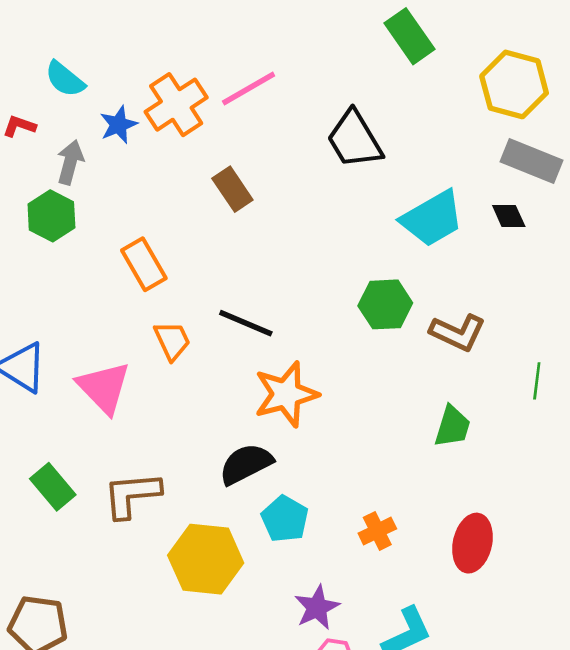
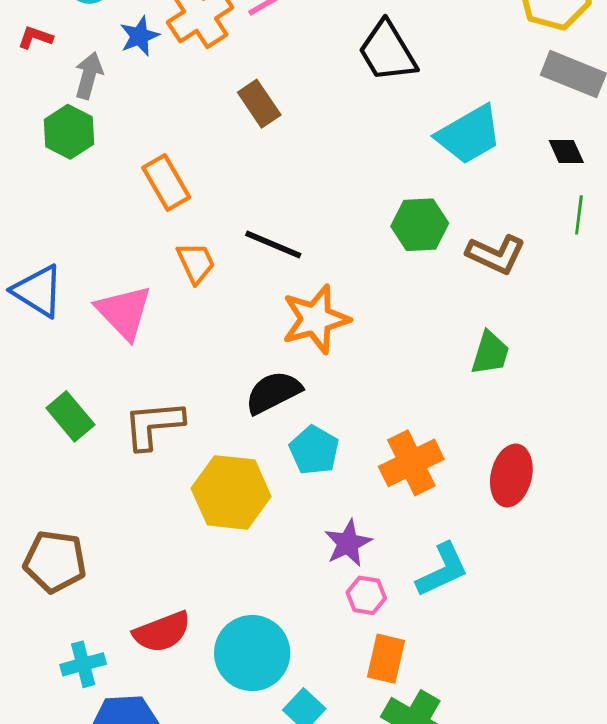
black diamond: (509, 216) -> (566, 152), moved
green line: (537, 381) -> (579, 215), moved
orange cross: (377, 531) -> (411, 463), size x1.6

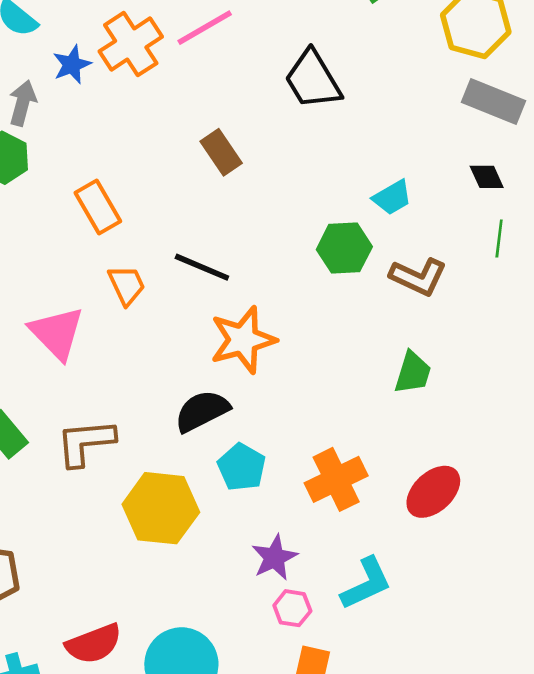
brown rectangle: (259, 104) -> (221, 152), moved
cyan trapezoid: (469, 135) -> (392, 197), moved, size x0.6
red ellipse: (511, 476) -> (433, 492), turned 34

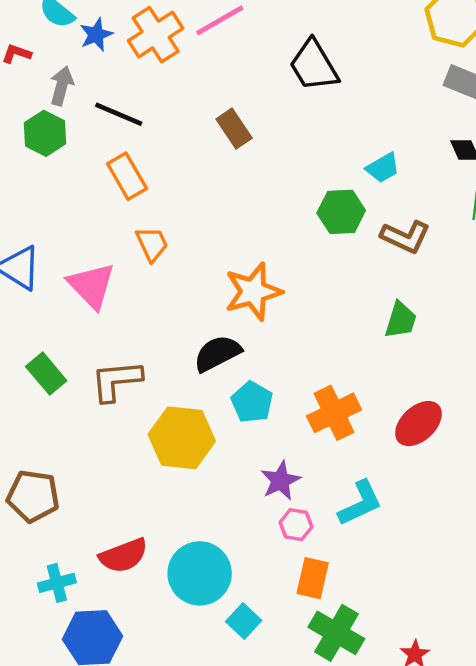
blue star: (72, 65) -> (96, 35), moved
black line: (202, 267) -> (119, 114), moved

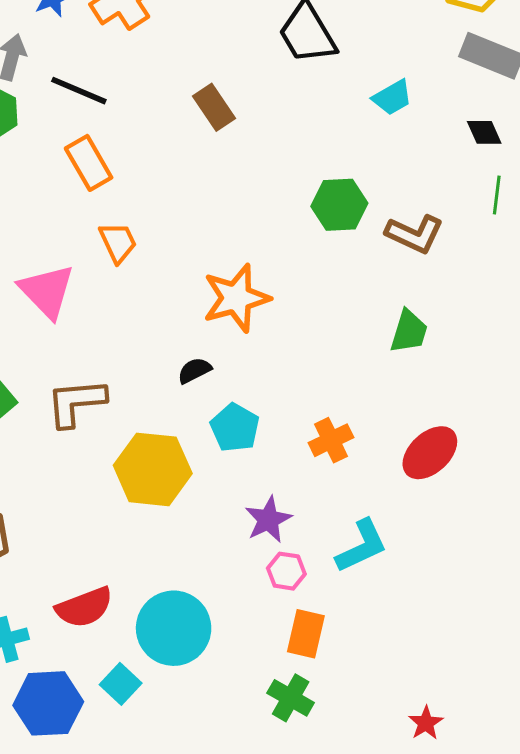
cyan trapezoid: (383, 168) -> (392, 97), moved
black semicircle: (217, 353) -> (194, 371), size x0.6
orange cross: (334, 413) -> (331, 440), size x0.7
cyan square: (244, 621) -> (121, 684), moved
green cross: (336, 633) -> (291, 698), moved, size x0.7

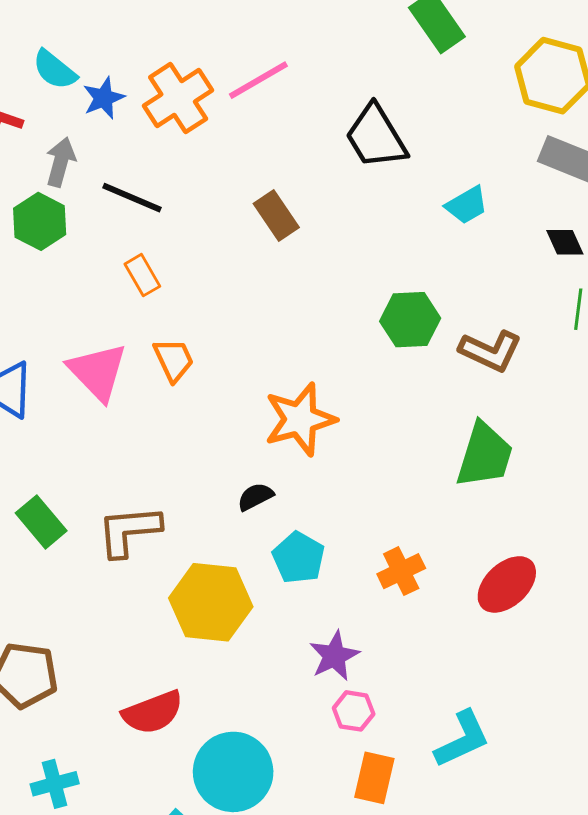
orange rectangle: (89, 163) -> (142, 275), size x0.7
pink triangle: (47, 291) -> (98, 372), moved
green trapezoid: (409, 332) -> (485, 455), size x1.4
cyan L-shape: (362, 546) -> (462, 739), moved
red semicircle: (84, 607) -> (153, 712), moved

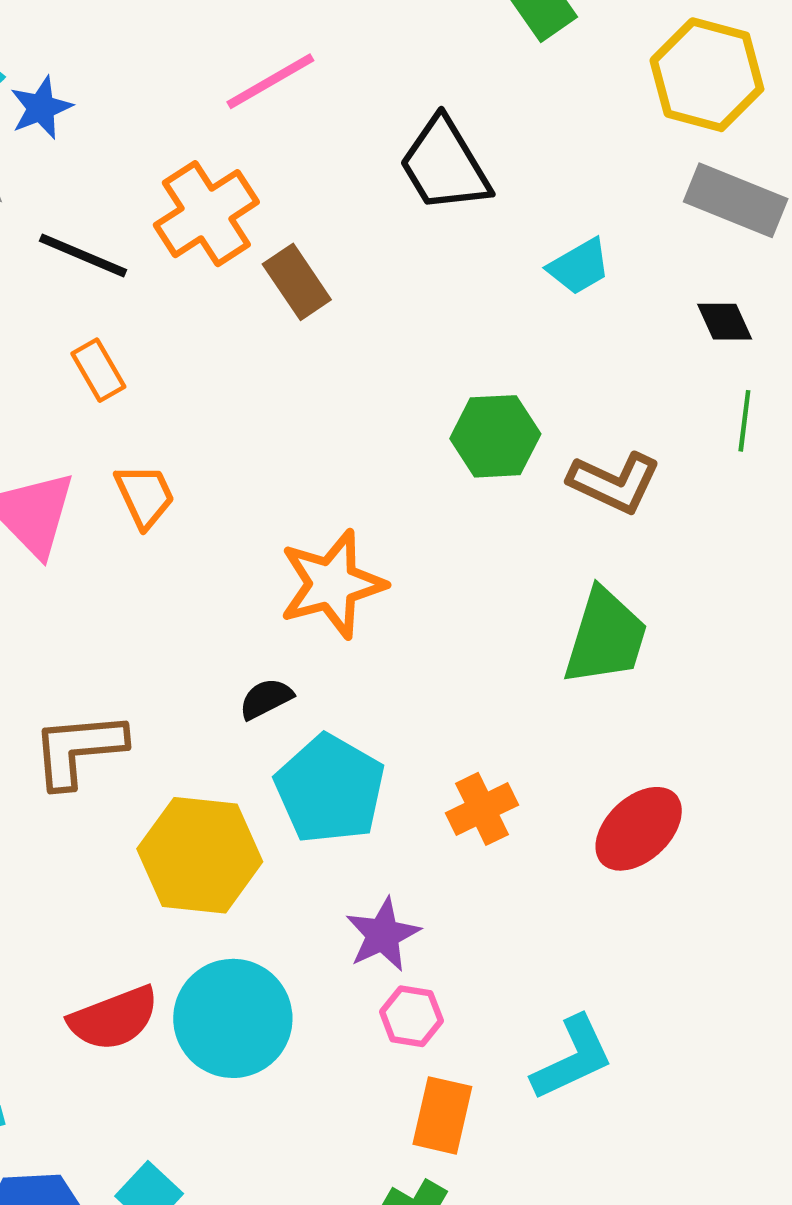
orange cross: (178, 98) -> (206, 214), moved
cyan pentagon: (299, 558) -> (330, 789), size x1.4
cyan circle: (233, 772) -> (233, 1018), moved

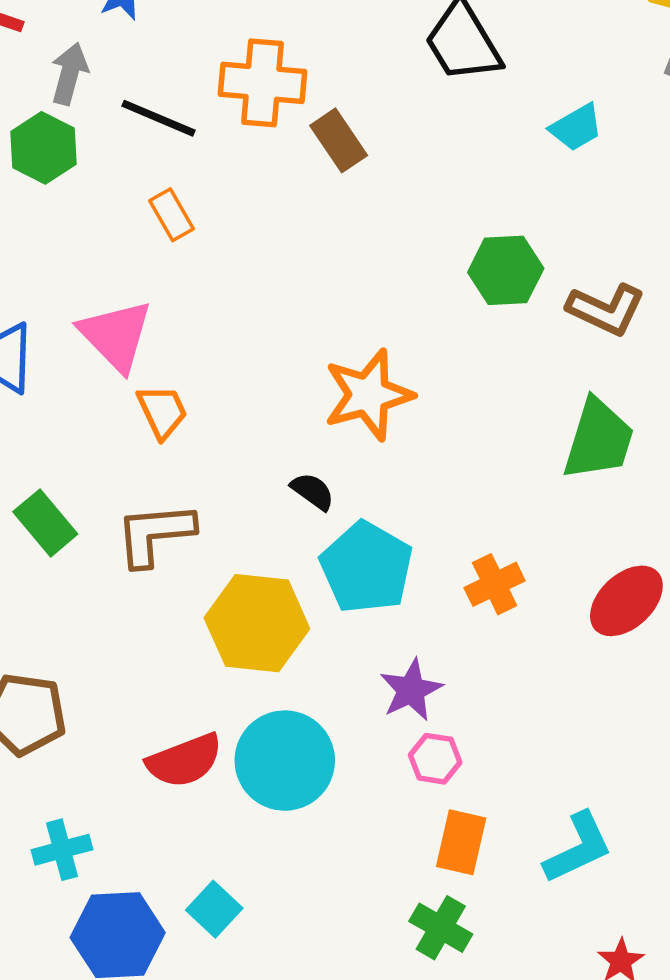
orange cross: (206, 214) -> (262, 83), turned 38
orange trapezoid: (145, 496) -> (162, 412), moved
black semicircle: (266, 699) -> (313, 491), turned 63
cyan L-shape: (572, 1058) -> (578, 848), moved

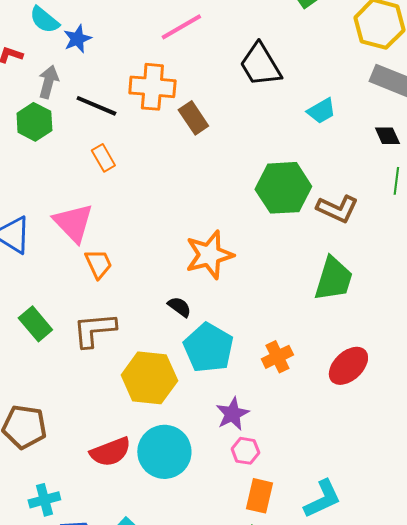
green hexagon: (506, 270) -> (283, 188), size x1.4

